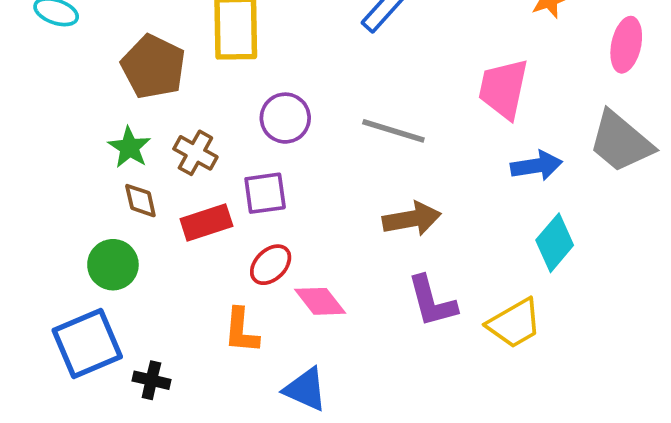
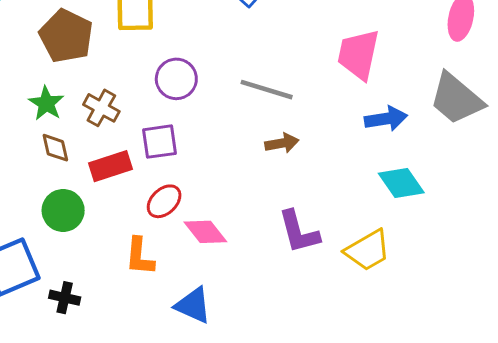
brown arrow: (412, 219) -> (282, 143), moved, size x0.7
cyan diamond: (555, 243) -> (401, 183), turned -75
green circle: (113, 265) -> (63, 210), moved

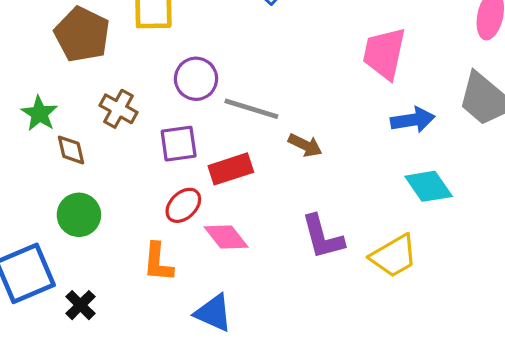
gray line: (267, 90) -> (251, 109), moved
green star: (46, 103) -> (39, 114), moved
brown arrow: (282, 143) -> (305, 145), turned 36
red rectangle: (111, 166) -> (231, 169), moved
black cross: (65, 298) -> (80, 305), turned 32

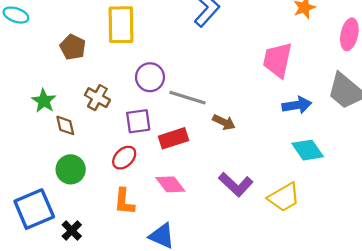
brown pentagon: (82, 34) -> (73, 47), size x0.7
red ellipse: (183, 205) -> (124, 158), moved
purple L-shape: (323, 237) -> (236, 184), turned -32

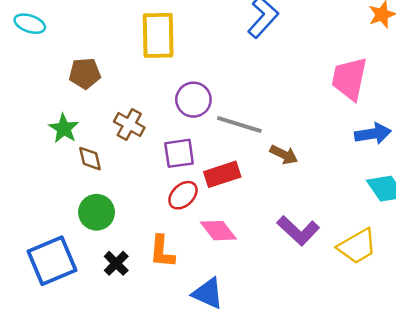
brown pentagon: (73, 47) -> (85, 73), moved, turned -30
red ellipse: (124, 158) -> (183, 195), moved
black cross: (72, 231) -> (116, 263), moved

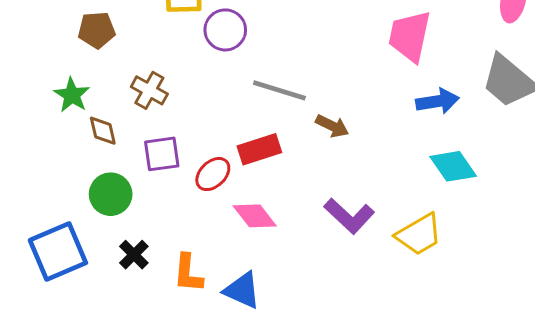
purple circle: (193, 100) -> (225, 30), moved
purple square: (179, 153) -> (162, 154), moved
orange L-shape: (162, 252) -> (188, 273), moved

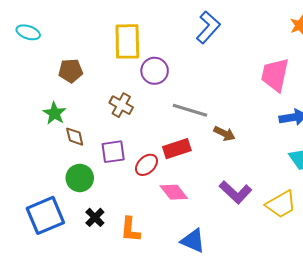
brown cross: (149, 90) -> (121, 105), moved
blue triangle: (242, 290) -> (193, 241), moved

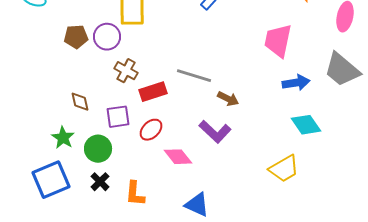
purple circle: (155, 71) -> (107, 37), moved
green star: (54, 113) -> (63, 138), moved
red rectangle: (177, 149) -> (153, 92), moved
green circle: (80, 178) -> (98, 149), moved
purple L-shape: (235, 192) -> (215, 132), moved

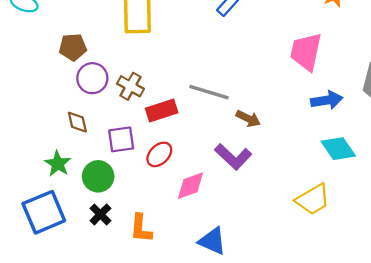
purple circle: (107, 37) -> (92, 78), moved
pink diamond: (178, 157) -> (190, 186), turned -72

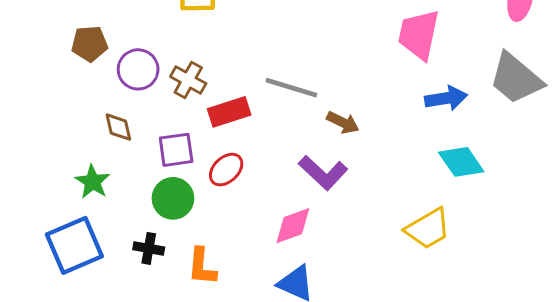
brown pentagon: (73, 47) -> (90, 44), moved
green circle: (98, 176) -> (173, 198), moved
pink diamond: (190, 186) -> (293, 226), moved
black cross: (100, 214) -> (149, 248), turned -35

